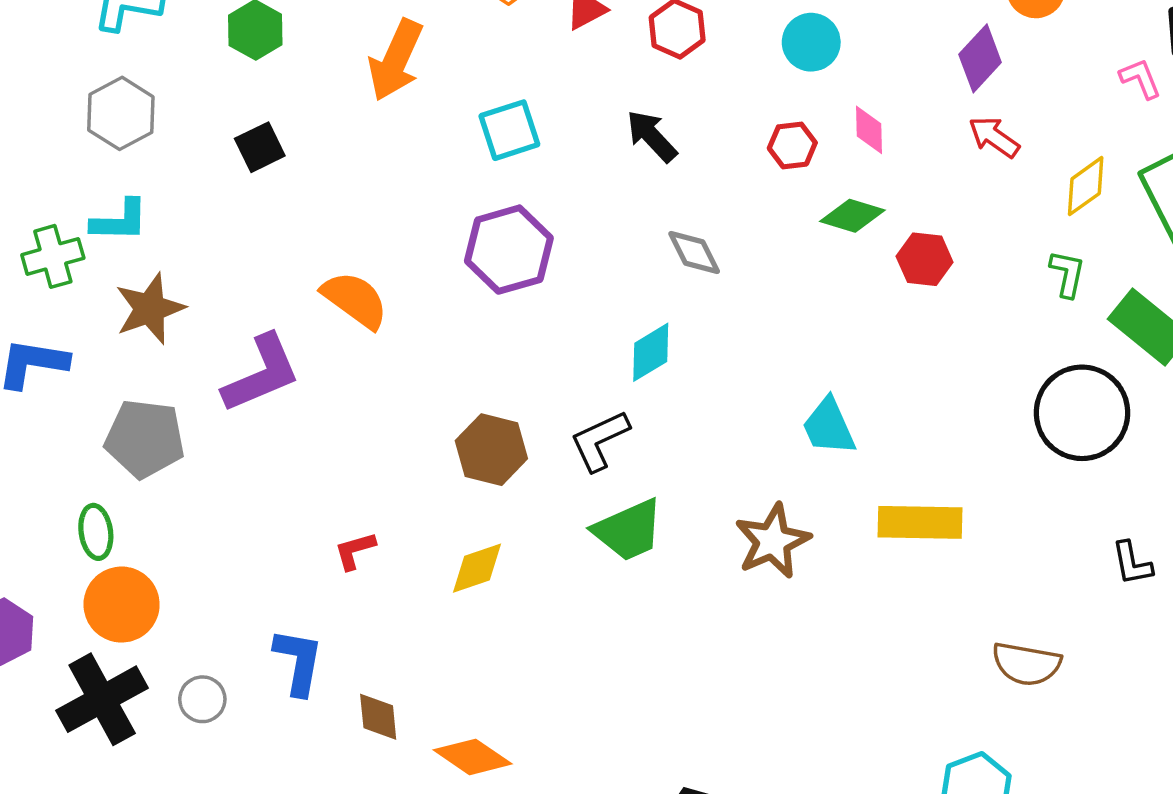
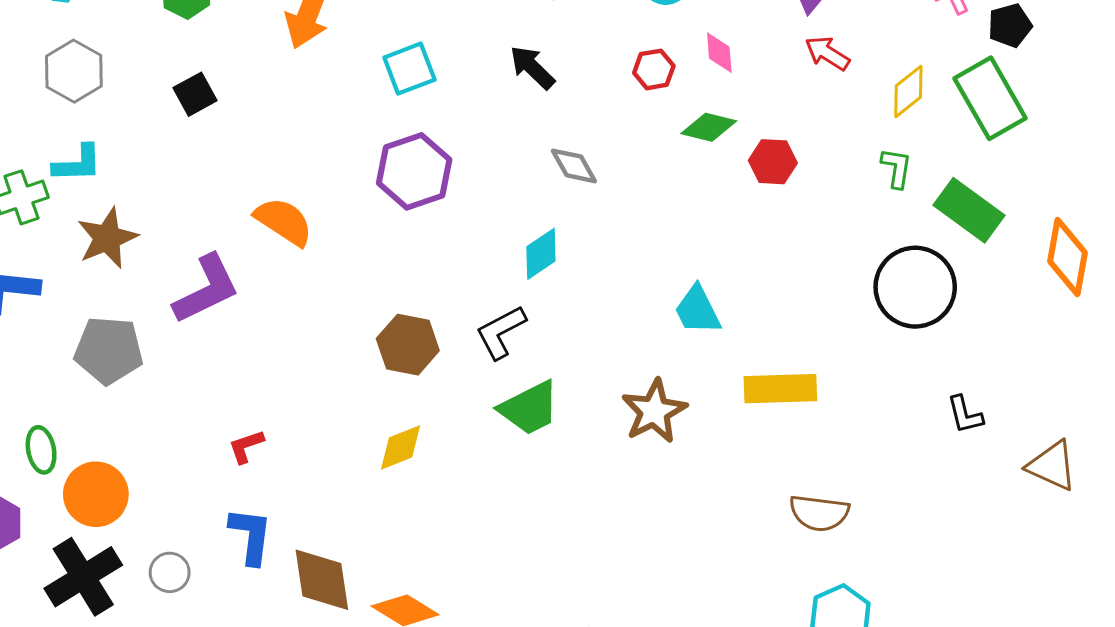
green ellipse: (96, 532) -> (41, 450), moved
red L-shape: (355, 551) -> (246, 446), moved
brown semicircle: (1026, 664) -> (819, 513), moved
brown diamond: (378, 717) -> (322, 580), size x1.6

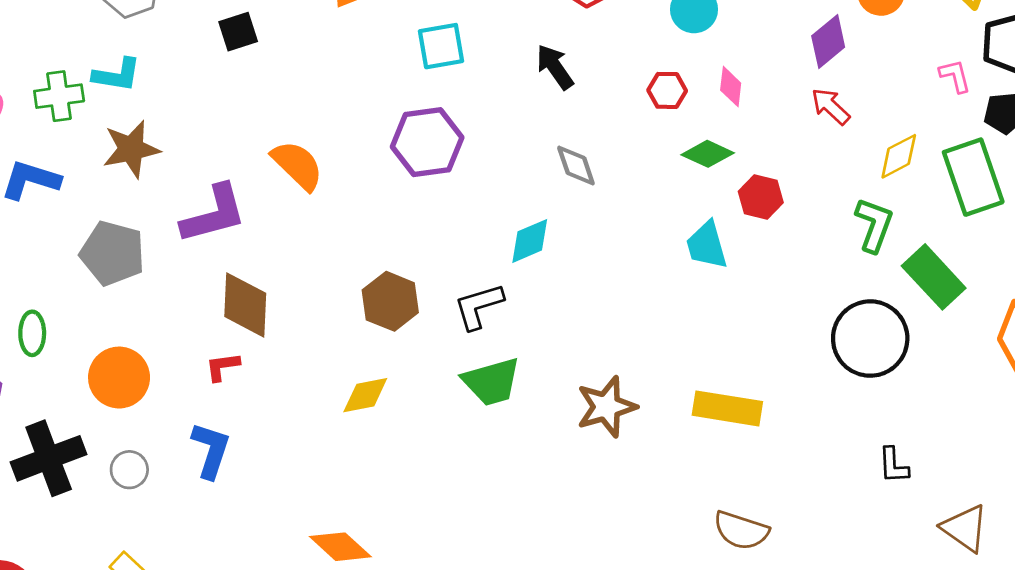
green L-shape: (896, 168) -> (874, 225), size x1.4
cyan trapezoid: (698, 310) -> (707, 245), moved
orange circle: (96, 494) -> (119, 378), moved
brown diamond: (322, 580) -> (245, 305), moved

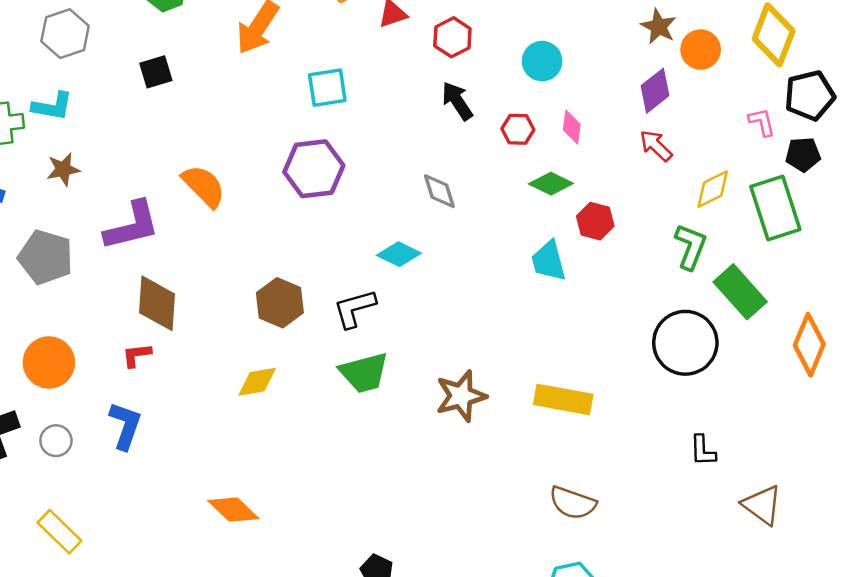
black arrow: (555, 67) -> (457, 101), moved
brown star: (131, 149) -> (63, 169), size x0.7
cyan diamond: (530, 241) -> (399, 254), turned 48

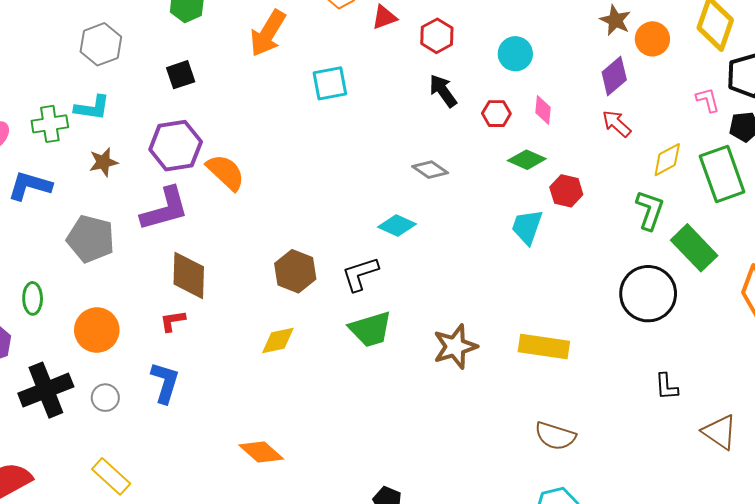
purple hexagon: (314, 169) -> (176, 146), moved
gray diamond: (439, 191) -> (430, 170), turned -36
cyan trapezoid: (549, 261) -> (527, 227), turned 36

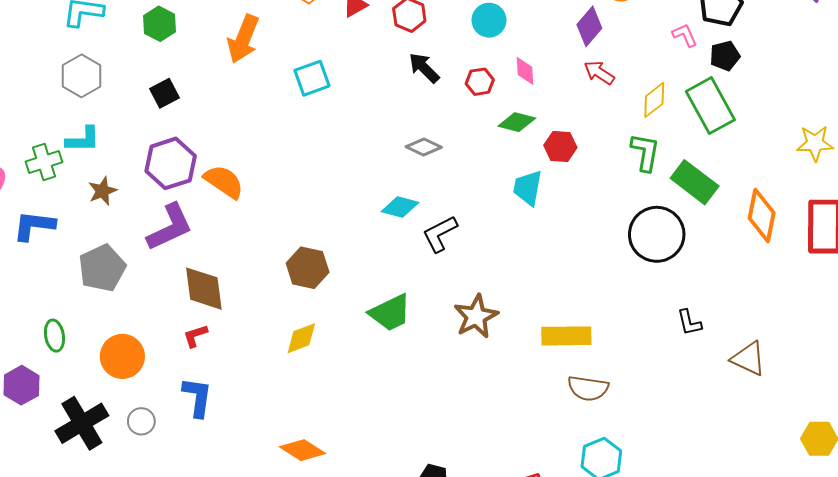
gray pentagon: (91, 239) -> (102, 268), turned -30
black L-shape: (360, 274) -> (440, 234), moved
yellow rectangle: (544, 347) -> (566, 336), moved

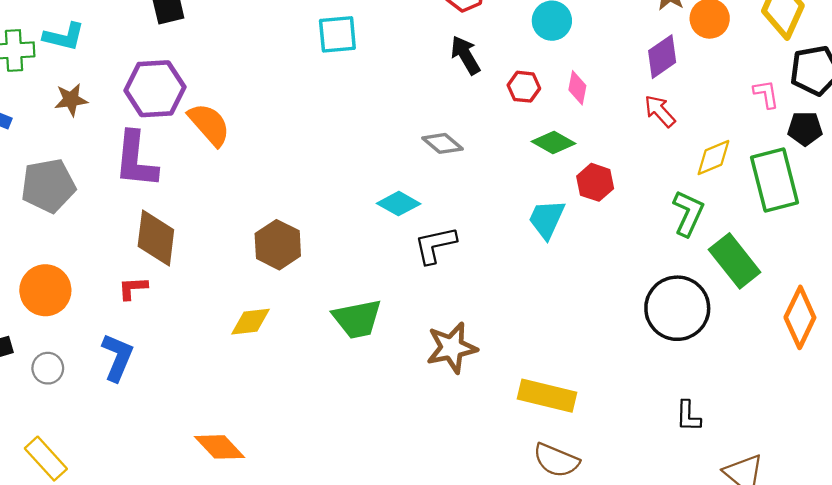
purple L-shape: (170, 227) -> (136, 160), turned 106

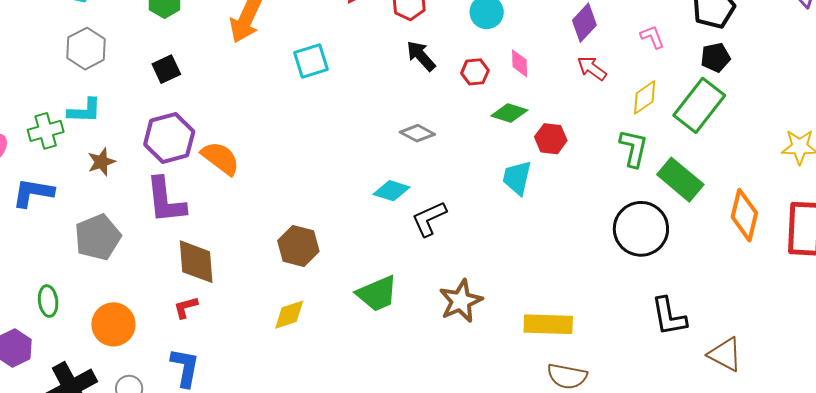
pink L-shape: (766, 94) -> (652, 37), moved
green rectangle: (774, 180) -> (699, 105), turned 64
black L-shape: (688, 416) -> (669, 316), size x1.5

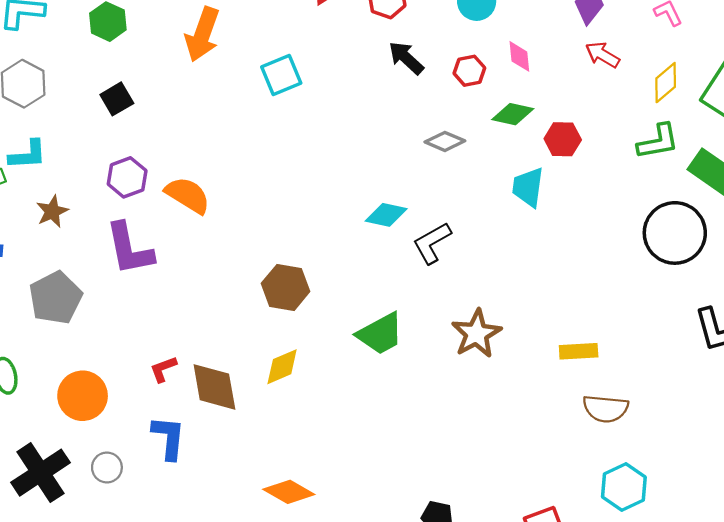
gray diamond: (417, 133) -> (445, 141), moved
purple hexagon: (169, 138) -> (127, 177), size x0.7
green L-shape: (633, 148) -> (658, 142), turned 72
brown diamond: (196, 262) -> (214, 387), moved
yellow rectangle: (548, 324) -> (579, 351), size x0.7

